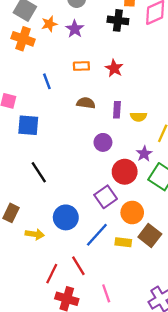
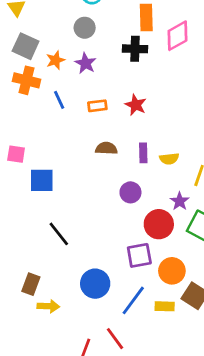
blue line: (47, 81) -> (59, 100), moved
purple square: (106, 197) -> (139, 255), turned 30
yellow arrow: (35, 234) -> (48, 306), moved

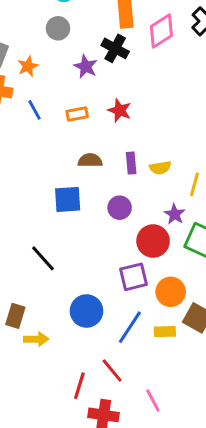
black cross: (135, 49) -> (115, 48), turned 30
purple star: (86, 63) -> (86, 67), moved
blue square: (42, 180) -> (68, 199), moved

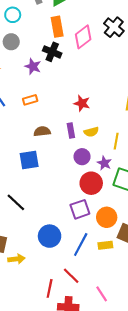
red star: (120, 110) -> (82, 103), moved
purple circle: (120, 208) -> (82, 157), moved

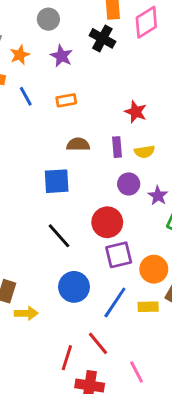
purple star: (33, 66) -> (61, 56), moved
red circle: (91, 183) -> (107, 222), moved
black line: (16, 202) -> (59, 236), moved

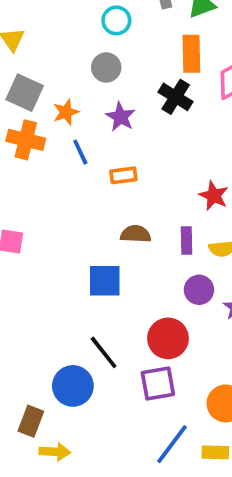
blue line: (26, 96) -> (80, 152), moved
purple square: (119, 255) -> (158, 384), moved
blue circle: (74, 287) -> (73, 386), moved

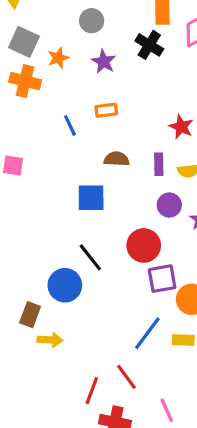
blue line: (80, 152) -> (70, 125), moved
purple square: (158, 384) -> (162, 279), moved

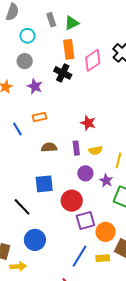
blue square: (91, 198) -> (44, 184), moved
black line: (90, 257) -> (22, 207), moved
blue circle: (65, 285) -> (35, 240), moved

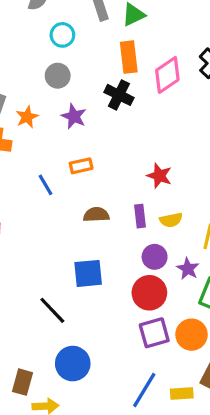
red circle: (72, 201) -> (149, 293), moved
orange circle: (106, 232) -> (192, 335), moved

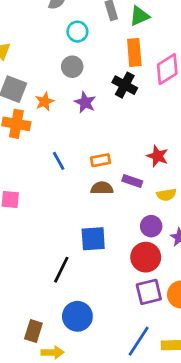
orange rectangle: (81, 166) -> (100, 160), moved
purple rectangle: (140, 216) -> (132, 181), moved, turned -66
black line: (52, 310) -> (61, 270), turned 68

